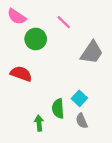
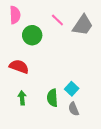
pink semicircle: (17, 17) -> (15, 15), turned -126
gray trapezoid: (92, 52) -> (83, 25), moved
green arrow: (39, 123) -> (22, 98), moved

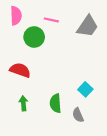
pink line: (57, 20) -> (51, 20), moved, turned -32
cyan square: (72, 89) -> (85, 89), moved

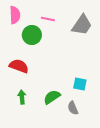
cyan square: (85, 89) -> (80, 84), turned -32
green semicircle: (55, 103) -> (52, 97), turned 60

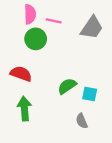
pink semicircle: (15, 15) -> (30, 14), moved
green arrow: (22, 97) -> (24, 109), size x1.5
green semicircle: (52, 97) -> (67, 86), moved

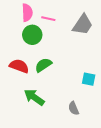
green semicircle: (67, 86) -> (43, 65), moved
cyan square: (90, 94) -> (89, 79), moved
green arrow: (24, 109) -> (34, 97), moved, turned -50

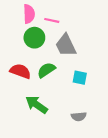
gray trapezoid: (83, 25) -> (66, 45), moved, turned 120
cyan square: (89, 79) -> (80, 78), moved
gray semicircle: (74, 108) -> (79, 116), turned -72

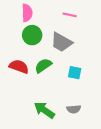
pink line: (52, 20) -> (70, 15), moved
gray trapezoid: (66, 45) -> (62, 42), turned -35
green arrow: (37, 105) -> (44, 110), moved

